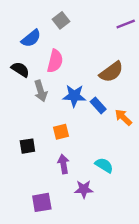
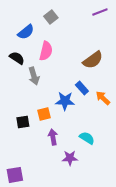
purple line: (126, 24) -> (100, 12), moved
blue star: (74, 96) -> (65, 101), moved
orange square: (61, 132) -> (44, 114), moved
purple square: (42, 202) -> (15, 175), moved

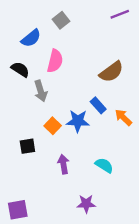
orange square: (44, 114) -> (53, 126), moved, turned -32
purple star: (70, 158) -> (86, 204), moved

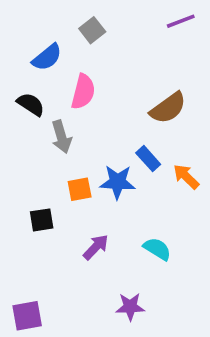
orange square: (53, 126) -> (80, 189), turned 35
purple arrow: (63, 164) -> (96, 247), turned 54

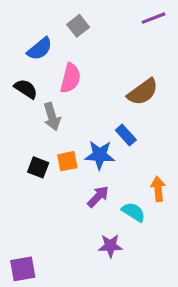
orange arrow: (186, 177) -> (158, 189), moved, turned 40
black square: (42, 220) -> (38, 167), moved, turned 30
purple arrow: (96, 247) -> (98, 197), moved
purple star: (130, 307) -> (110, 246), moved

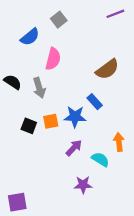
black semicircle: (26, 89) -> (13, 82), moved

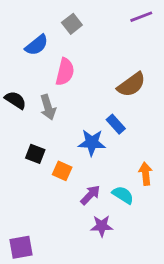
orange square: (51, 121) -> (62, 171), moved, turned 35
purple arrow: (74, 148) -> (90, 195), moved

